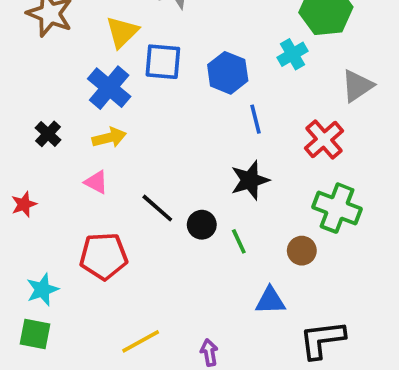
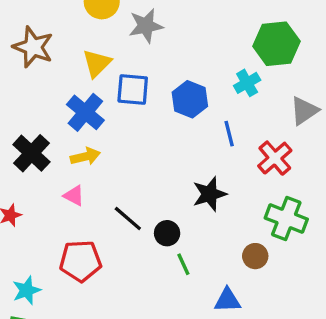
blue line: (255, 119) -> (229, 134), moved
black cross: (48, 134) -> (31, 153), size x1.6
green line: (239, 241) -> (183, 264), moved

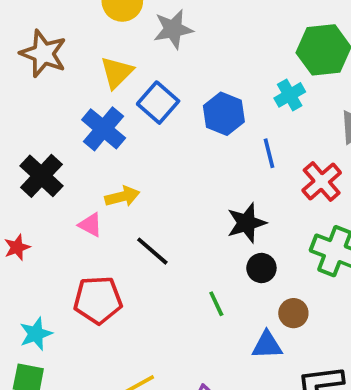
blue square: (133, 89) -> (158, 103), turned 36
yellow arrow: (85, 156) -> (122, 197), moved
black circle: (167, 233) -> (261, 268), moved
brown circle: (255, 256) -> (293, 313), moved

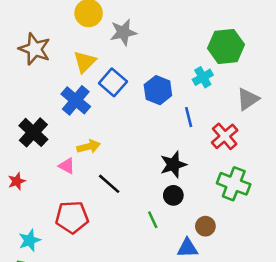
black circle: (261, 268) -> (173, 195), moved

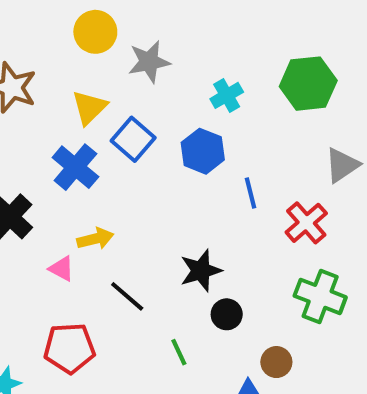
cyan cross: (203, 77) -> (227, 95), moved
black star: (173, 165) -> (201, 271), moved
green line: (153, 220) -> (179, 352), moved

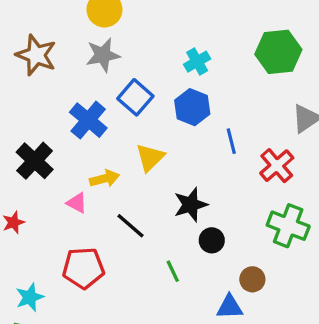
gray star: (149, 62) -> (103, 55), moved
cyan cross: (227, 95) -> (197, 62), moved
yellow triangle: (89, 107) -> (150, 157), moved

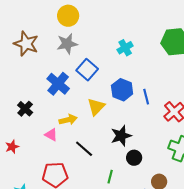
blue hexagon: (192, 107) -> (122, 90), moved
black cross: (35, 161) -> (25, 109), size x0.7
green line: (173, 271) -> (110, 177), turned 40

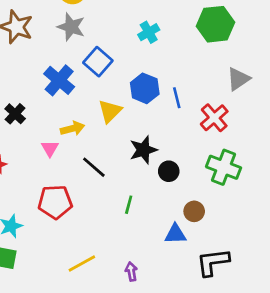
gray star: (67, 44) -> (71, 27), turned 30
pink triangle: (51, 135) -> (50, 149), turned 32
black circle: (134, 158) -> (169, 171), moved

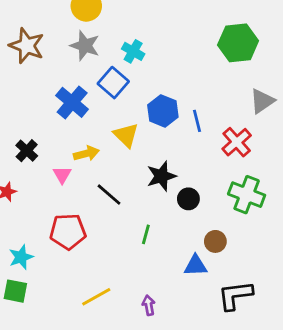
cyan cross: (149, 32) -> (133, 51), moved, turned -30
yellow triangle: (110, 111) -> (126, 135), turned -30
black cross: (15, 114) -> (27, 151), moved

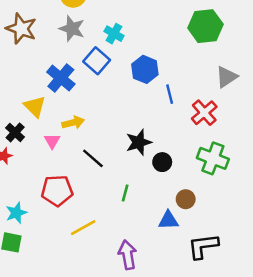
blue hexagon: (163, 111) -> (145, 69), moved
yellow triangle: (126, 135) -> (35, 106), moved
black cross: (27, 151) -> (15, 132), moved
yellow line: (96, 297) -> (83, 228), moved
purple arrow: (149, 305) -> (128, 255), size x1.6

